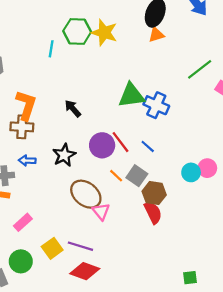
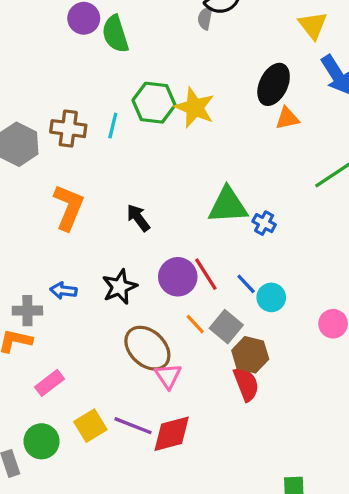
orange triangle: (156, 35) -> (287, 118), moved
blue cross: (156, 105) -> (264, 223), size x0.6
brown cross: (22, 127) -> (68, 129), moved
cyan circle: (191, 172) -> (271, 297), moved
red diamond: (85, 271) -> (172, 434), moved, turned -40

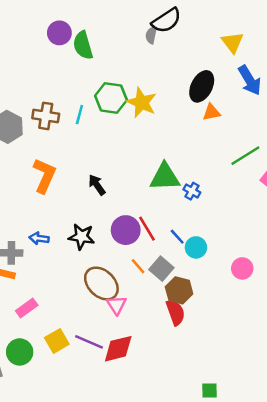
black star: (120, 287) -> (81, 237), turned 30

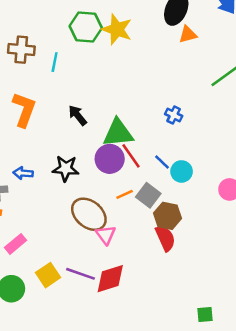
cyan line: (79, 115) -> (55, 62), moved
green triangle: (165, 177) -> (118, 133), moved
orange line: (138, 266) -> (125, 194), turned -70

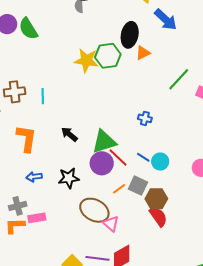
green hexagon: (86, 27) -> (108, 56), moved
blue arrow: (23, 173) -> (34, 177), moved
pink rectangle: (15, 244) -> (37, 218), moved, turned 42

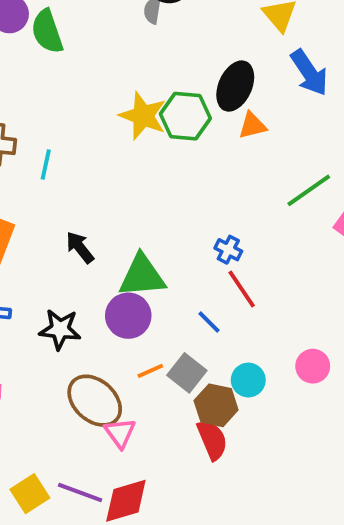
red line: (118, 158) -> (242, 289), moved
cyan circle: (160, 162) -> (248, 380), moved

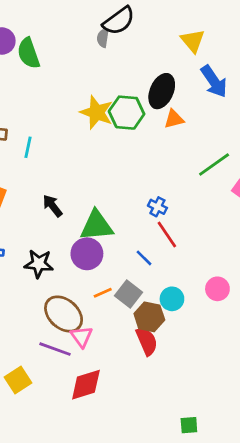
purple line: (80, 493) -> (55, 349), moved

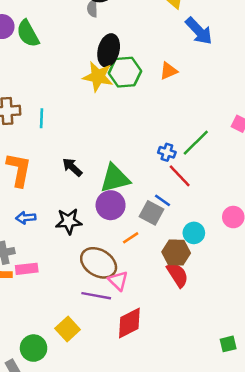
black ellipse: (162, 91) -> (109, 50), moved
green line: (214, 165) -> (196, 143), moved
gray square: (129, 294) -> (151, 213), moved

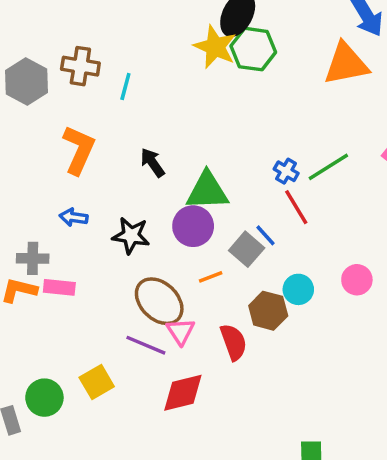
orange triangle: (169, 71) -> (346, 64), moved, size x1.8
red semicircle: (178, 275) -> (233, 342), moved

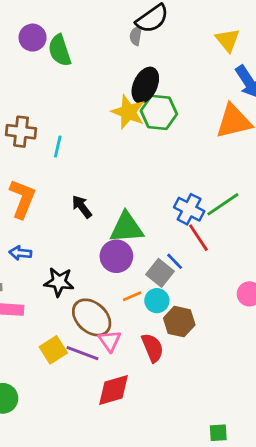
blue cross: (286, 171) -> (189, 209), size x1.5
black star: (131, 235) -> (59, 282), moved
cyan circle: (298, 289) -> (157, 301), moved
yellow square: (97, 382) -> (53, 350), moved

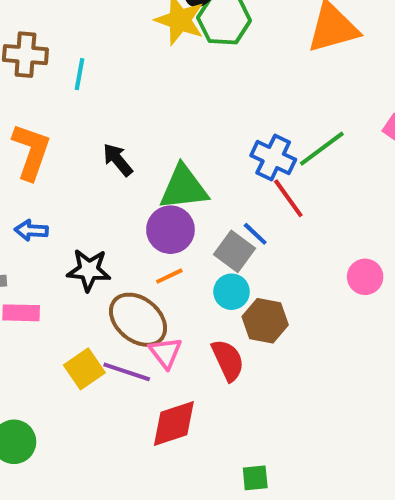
orange line: (132, 296) -> (169, 276), moved
green square: (218, 433) -> (255, 478), moved

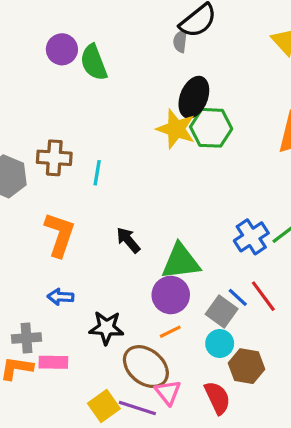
blue cross: (273, 158) -> (251, 237), turned 32
red line: (288, 198) -> (263, 296), moved

